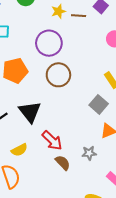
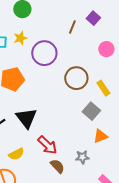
yellow star: (58, 11) -> (20, 38), moved
brown line: (79, 16) -> (72, 27), turned -72
brown circle: (58, 75) -> (76, 78), moved

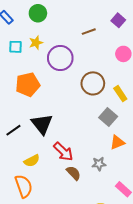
purple square: (93, 18) -> (118, 20), moved
brown line: (72, 27) -> (89, 32), turned 48

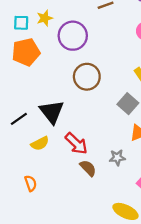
brown circle: (93, 83) -> (87, 77), moved
orange pentagon: (28, 84) -> (26, 52), moved
yellow semicircle: (32, 161) -> (40, 143), moved
orange semicircle: (24, 186) -> (31, 183), size x0.6

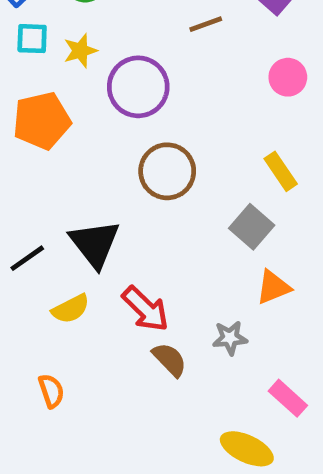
cyan square: (21, 23) -> (32, 39), moved

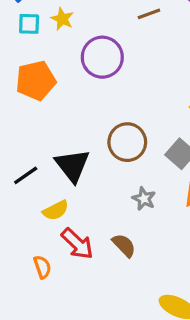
yellow star: (80, 51) -> (62, 19), moved, turned -30
brown circle: (167, 171) -> (127, 142), moved
red arrow: (145, 309) -> (77, 244), moved
gray star: (230, 338) -> (144, 199), moved, turned 30

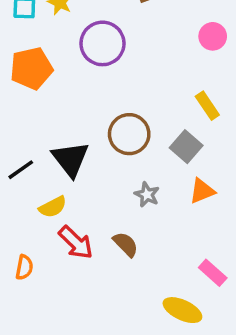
orange semicircle: (42, 267) -> (24, 267), moved, turned 30

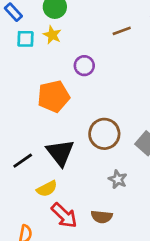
purple circle: (102, 43) -> (84, 66), size x0.6
orange pentagon: (31, 68) -> (54, 96), moved
brown semicircle: (126, 244) -> (102, 217), turned 140

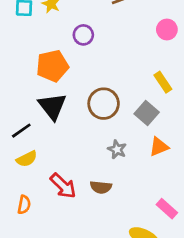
black triangle: (60, 153) -> (52, 106), moved
yellow semicircle: (47, 189) -> (27, 159), moved

